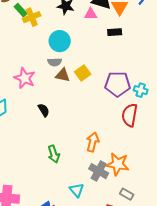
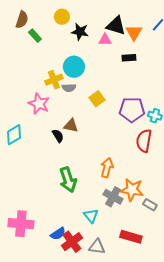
yellow cross: (32, 17) -> (54, 80), moved
brown triangle: (63, 75) -> (71, 126), moved
green arrow: (54, 154) -> (68, 180), size x1.4
gray rectangle: (127, 194) -> (150, 205), moved

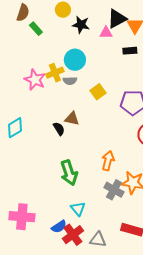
black triangle: (116, 26) -> (117, 19), turned -45
pink star: (39, 104) -> (35, 80), moved
cyan triangle: (91, 216) -> (78, 209), moved

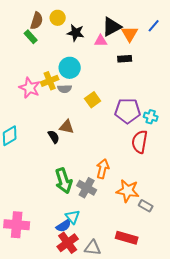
brown semicircle: (23, 13) -> (37, 21), moved
gray cross: (114, 190) -> (87, 188), moved
blue semicircle: (59, 227) -> (64, 226), moved

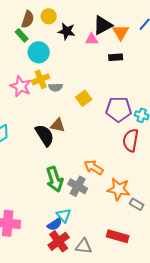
cyan circle: (70, 68) -> (39, 52), moved
black semicircle: (54, 137) -> (45, 135), size x1.6
orange arrow: (103, 169) -> (94, 167), turned -72

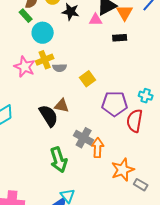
purple pentagon: (119, 109) -> (115, 104), moved
orange arrow: (94, 167) -> (98, 148), turned 60
gray cross: (78, 186) -> (84, 138), moved
orange star: (119, 189) -> (123, 170), turned -30

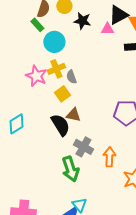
gray semicircle: (60, 68) -> (71, 77), turned 72
yellow square: (88, 79) -> (62, 94), moved
gray cross: (84, 138) -> (83, 147), moved

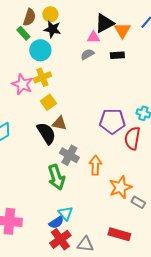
black star: (82, 21) -> (52, 29), moved
gray semicircle: (71, 77) -> (87, 54), moved, turned 80

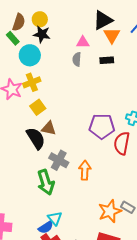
black triangle: (104, 23) -> (103, 20), moved
gray semicircle: (87, 54) -> (77, 59), turned -56
orange star: (120, 187) -> (110, 211), moved

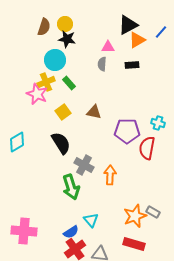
orange triangle: (112, 35) -> (137, 40), turned 30
green rectangle: (13, 38) -> (69, 83), moved
yellow cross: (32, 82) -> (46, 82), moved
brown triangle: (49, 128) -> (94, 112), moved
cyan triangle: (55, 218) -> (91, 220), moved

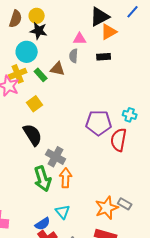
blue line: (161, 32) -> (133, 12), moved
brown triangle: (94, 112) -> (58, 69), moved
orange arrow: (110, 175) -> (66, 178), moved

